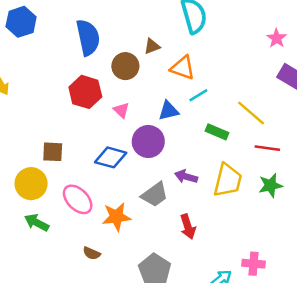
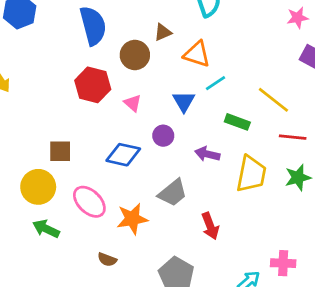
pink star: (277, 38) -> (297, 18), turned 30
blue triangle: (168, 111) -> (184, 101), turned -45
purple circle: (148, 141) -> (163, 136), size x0.6
purple arrow: (186, 177) -> (207, 154), moved

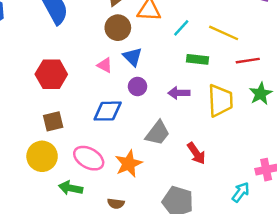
brown circle: (135, 55) -> (118, 28), moved
cyan line: (215, 83) -> (181, 28), moved
red hexagon: (93, 85) -> (51, 74), moved
blue triangle: (184, 101) -> (132, 57), moved
green arrow: (46, 229) -> (71, 188), moved

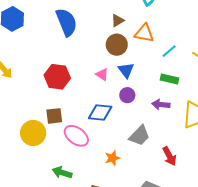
green rectangle: (198, 59) -> (170, 79), moved
yellow circle: (42, 156) -> (33, 133), moved
pink ellipse: (89, 158) -> (76, 136), moved
orange star: (129, 164) -> (112, 158), size x0.7

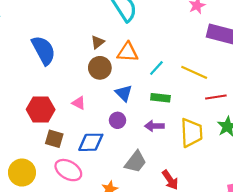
blue triangle: (126, 70) -> (124, 93), moved
pink triangle: (102, 74) -> (79, 103), moved
brown square: (54, 116) -> (54, 139), moved, turned 30

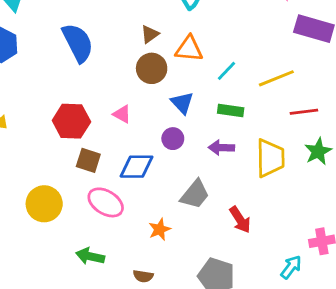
yellow line: (194, 72) -> (276, 78), turned -48

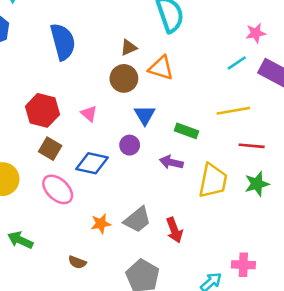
cyan line: (227, 71) -> (237, 63), moved
gray trapezoid: (195, 194) -> (137, 220), moved
green arrow: (90, 256) -> (20, 240), moved

